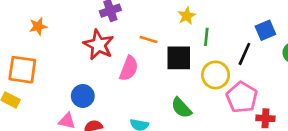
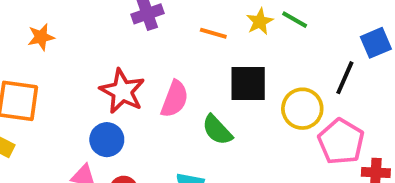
green line: (206, 37) -> (295, 20), moved, turned -66
orange line: (148, 39) -> (213, 33), moved
red star: (99, 45) -> (122, 91), moved
green semicircle: (181, 108) -> (217, 130), moved

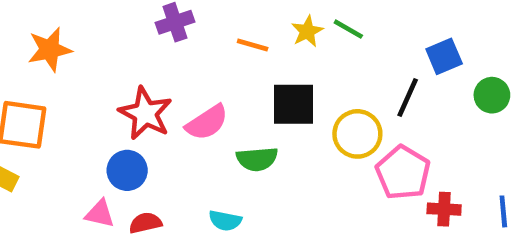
orange star: (41, 37) -> (50, 50), size x1.4
pink semicircle: (175, 99) -> (207, 123), turned 36
green semicircle: (217, 130) -> (257, 159), turned -52

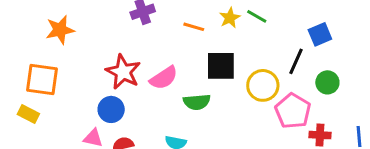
green circle: (492, 95) -> (327, 82), moved

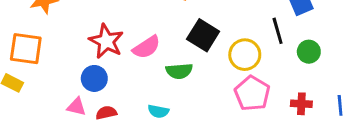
black line: (296, 61) -> (278, 31), turned -40
black square: (221, 66) -> (203, 35), turned 32
pink pentagon: (293, 111) -> (252, 93), moved

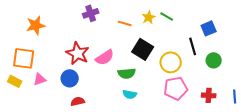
pink pentagon: (252, 93) -> (176, 88), turned 30
pink triangle: (76, 107) -> (40, 79), moved, turned -32
cyan semicircle: (158, 111) -> (130, 94), moved

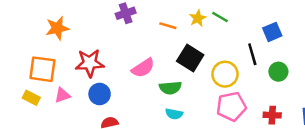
red star: (78, 53) -> (90, 63), moved, turned -30

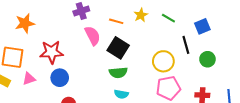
green line: (220, 17) -> (168, 18), moved
black square: (190, 58) -> (118, 48), moved
pink semicircle: (143, 68) -> (93, 36), moved, turned -84

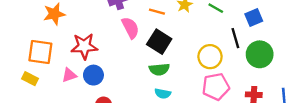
green circle: (207, 59) -> (260, 54), size x1.5
pink triangle: (29, 79) -> (69, 75), moved

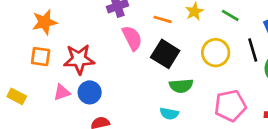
orange square: (40, 52) -> (41, 57), moved, size x0.7
yellow circle: (210, 57) -> (216, 53), moved
green semicircle: (159, 69) -> (181, 86), moved

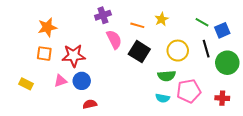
green line: (230, 15) -> (202, 22), moved
green semicircle: (181, 86) -> (167, 76), moved
cyan semicircle: (169, 114) -> (163, 98), moved

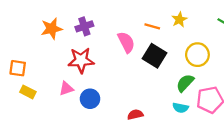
purple cross: (103, 15) -> (84, 26), moved
orange square: (44, 54) -> (18, 68), moved
green semicircle: (167, 76) -> (185, 83), turned 138
blue circle: (82, 81) -> (90, 99), moved
red semicircle: (90, 104) -> (135, 115), moved

